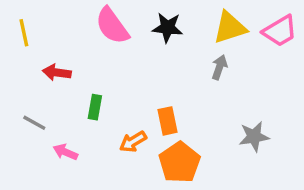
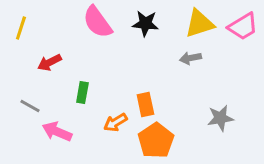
yellow line: (24, 33) -> (21, 28), turned 30
gray arrow: (219, 67) -> (190, 58), turned -120
red arrow: (57, 73) -> (49, 63), turned -35
pink arrow: (65, 152) -> (57, 131), size x1.4

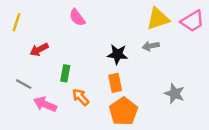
pink semicircle: (97, 22) -> (77, 17), size x0.7
black star: (145, 24) -> (118, 54), moved
gray star: (220, 118) -> (175, 94), turned 30
orange arrow: (115, 122) -> (81, 97), moved, turned 78

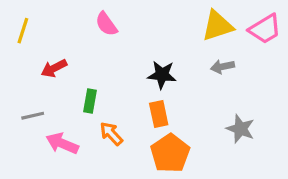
gray arrow: (151, 46) -> (222, 67), moved
gray line: (24, 84) -> (33, 116), turned -42

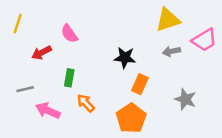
pink semicircle: (106, 24) -> (69, 34), moved
pink trapezoid: (265, 29) -> (204, 40), moved
orange rectangle: (159, 114) -> (140, 84), moved, turned 36

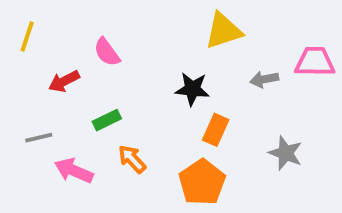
yellow triangle: (168, 20) -> (223, 31), moved
pink trapezoid: (204, 40) -> (315, 62), turned -148
green rectangle: (69, 78) -> (107, 120), turned 54

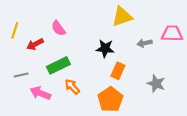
yellow line: (27, 37) -> (15, 30), moved
green rectangle: (107, 120) -> (58, 65), size x1.5

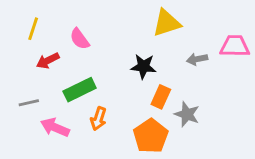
yellow line: (15, 30) -> (33, 29), moved
gray star: (156, 84) -> (187, 114), moved
orange arrow: (72, 87) -> (98, 119), turned -119

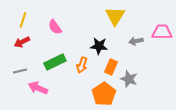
yellow triangle: (167, 23) -> (115, 16), turned -40
red arrow: (48, 61) -> (22, 42), moved
orange arrow: (98, 119) -> (82, 65), moved

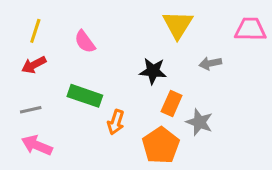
pink trapezoid: (162, 32) -> (250, 29), moved
green rectangle: (55, 62) -> (85, 96), turned 45
orange arrow: (82, 65) -> (116, 122), moved
pink arrow: (38, 88) -> (37, 145), moved

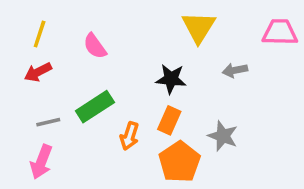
green rectangle: (85, 96) -> (95, 107), turned -52
orange rectangle: (172, 104) -> (169, 120), moved
gray line: (31, 110) -> (48, 122), moved
pink arrow: (37, 145) -> (41, 162), turned -92

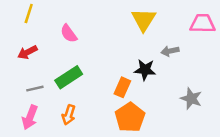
yellow line: (40, 34) -> (29, 13), moved
black star: (171, 79) -> (145, 70), moved
orange arrow: (129, 136) -> (69, 115), moved
gray star: (223, 136) -> (191, 99), moved

